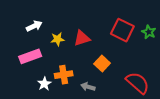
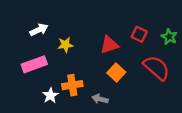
red square: (122, 30) -> (139, 34), size x0.6
red triangle: (82, 38) -> (109, 45), moved
red semicircle: (138, 83) -> (157, 68), moved

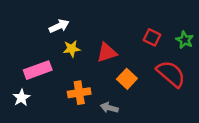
white arrow: (39, 30) -> (59, 26), moved
red triangle: (109, 45) -> (107, 52), moved
white star: (50, 95) -> (21, 98), moved

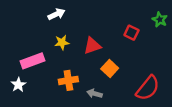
white arrow: (59, 26) -> (56, 14), moved
green star: (185, 40) -> (160, 20), moved
red semicircle: (171, 74) -> (148, 88), moved, turned 88

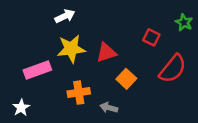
yellow star: (62, 42) -> (71, 49), size x1.6
white star: (18, 85) -> (21, 108), moved
red semicircle: (148, 88) -> (173, 69), moved

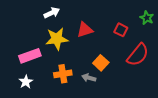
red triangle: (106, 52) -> (85, 30), moved
white star: (21, 108) -> (26, 82), moved
gray arrow: (109, 108) -> (89, 78), moved

